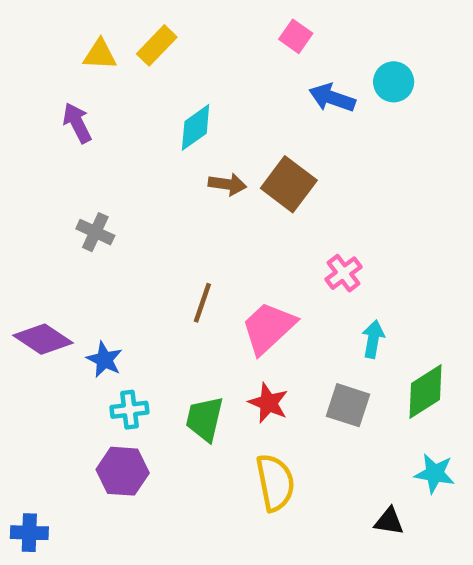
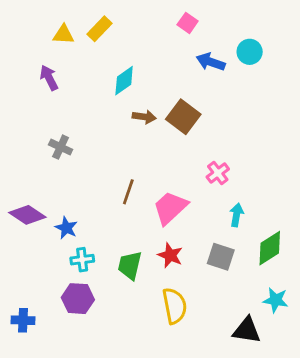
black triangle: (389, 521) -> (247, 330), size x1.5
blue cross: (29, 533) -> (23, 320), moved

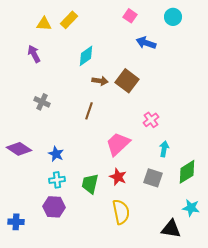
cyan circle: (250, 52) -> (173, 17), moved
brown line: (128, 192) -> (89, 111), moved
blue star: (66, 228) -> (56, 154), moved

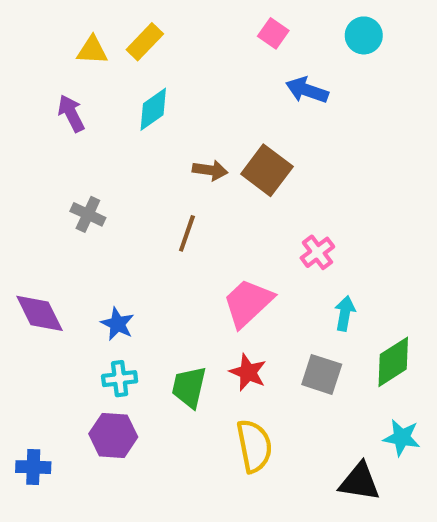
cyan diamond: (86, 56) -> (153, 109), moved
purple diamond: (19, 149) -> (40, 313), turned 30

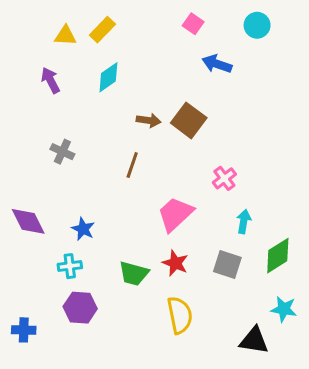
cyan cross: (120, 379) -> (70, 266), moved
green trapezoid: (189, 387) -> (134, 273), turned -88

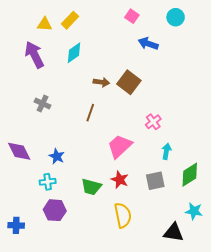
purple arrow: (50, 80) -> (34, 55), size x1.5
gray square: (227, 265) -> (155, 181), turned -30

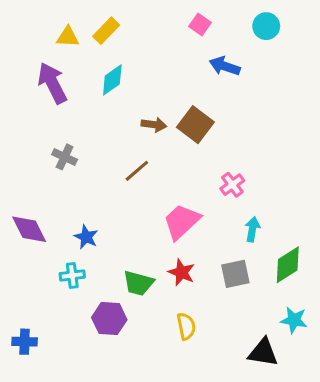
brown line: (90, 113) -> (137, 171), turned 30
purple hexagon: (55, 210) -> (109, 319), moved
yellow semicircle: (123, 215) -> (186, 326), size x0.7

